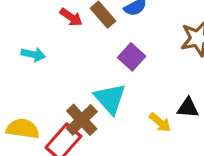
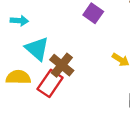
cyan triangle: (110, 99) -> (37, 49), moved

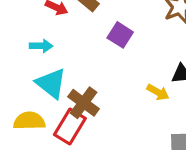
cyan arrow: (19, 21) -> (41, 46), moved

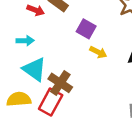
yellow arrow: (158, 92) -> (98, 52), moved

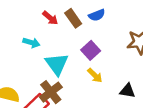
cyan triangle: (34, 69) -> (57, 64), moved

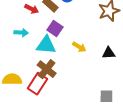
purple square: (91, 50) -> (55, 28), moved
cyan triangle: (57, 64) -> (46, 45), turned -35

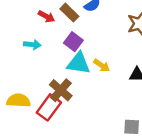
cyan triangle: (46, 45) -> (79, 63), moved

